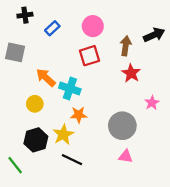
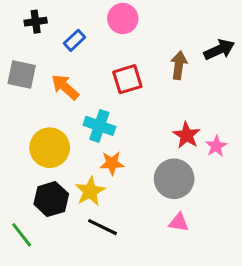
pink circle: (93, 26) -> (123, 19), moved
red star: (131, 73) -> (187, 135), moved
orange arrow: (46, 78) -> (65, 87), moved
yellow circle: (35, 104) -> (50, 148), size x1.6

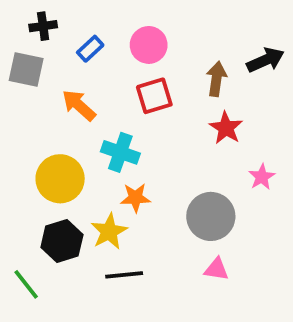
pink circle: (123, 19) -> (149, 45), moved
gray square: (22, 75) -> (26, 69), moved
red star: (187, 135) -> (226, 128), moved
black line: (103, 227) -> (124, 275), turned -32

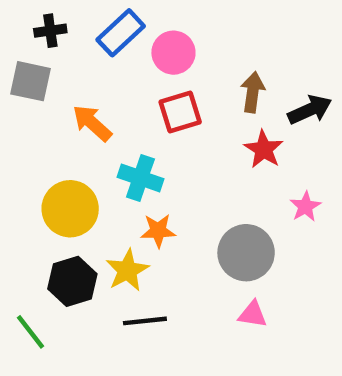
blue rectangle: (90, 49) -> (121, 33), moved, size x1.5
black arrow: (265, 60) -> (310, 110), moved

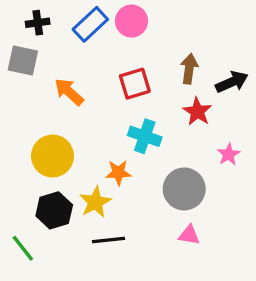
pink circle: (173, 53) -> (132, 21), moved
cyan cross: (140, 178) -> (145, 136), moved

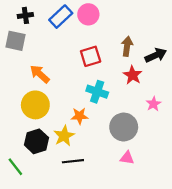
orange arrow: (69, 92) -> (40, 74), moved

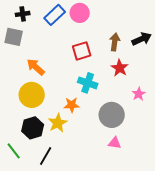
black arrow: (156, 55) -> (142, 39), moved
black line: (73, 161) -> (46, 156), moved, turned -54

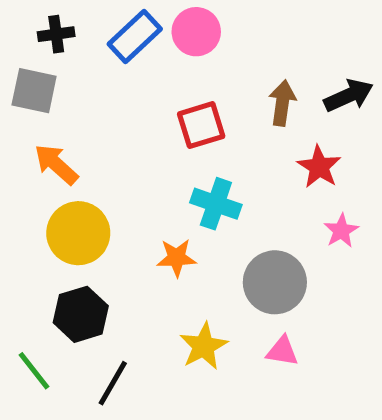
orange arrow: (36, 67) -> (56, 164), moved
red star: (120, 68) -> (319, 167), moved
yellow star: (58, 123) -> (204, 346), moved

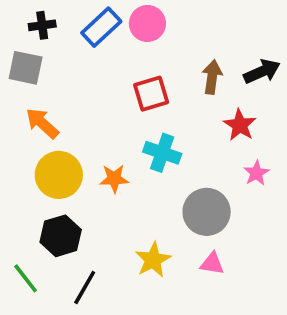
orange star: (177, 258) -> (114, 179), moved

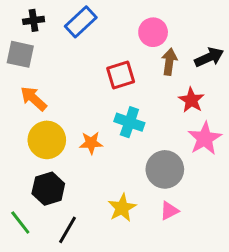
pink circle: (147, 23) -> (153, 32), moved
pink star: (256, 173) -> (205, 138), size x1.6
pink triangle: (212, 264) -> (169, 211), turned -36

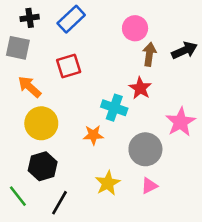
red square: (121, 75) -> (69, 66), moved
red star: (191, 100) -> (140, 88), moved
orange star: (91, 143) -> (93, 135), moved

